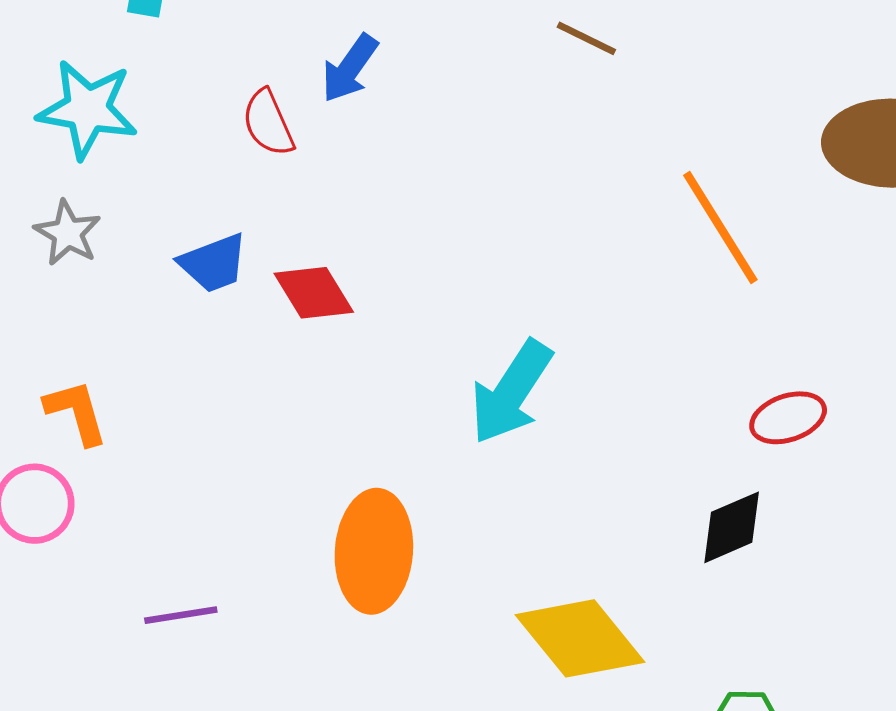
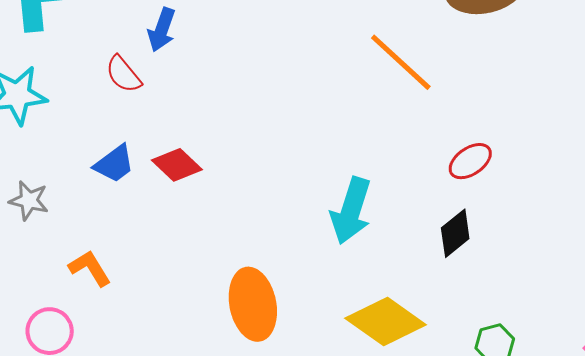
gray star: (68, 233) -> (29, 201), moved
cyan arrow: (511, 392) -> (351, 211), moved
orange L-shape: (76, 412) -> (90, 268), moved

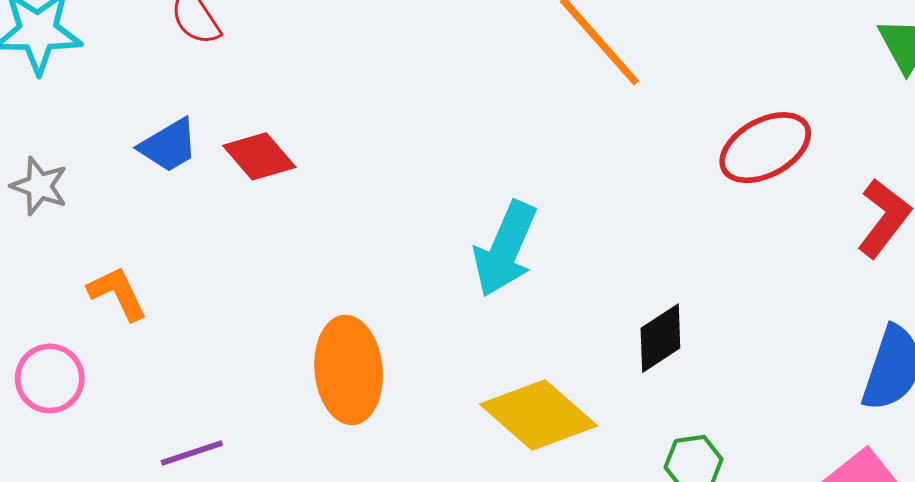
red ellipse: (470, 161) -> (765, 148), moved, size x1.4
black diamond: (455, 233) -> (660, 338), moved

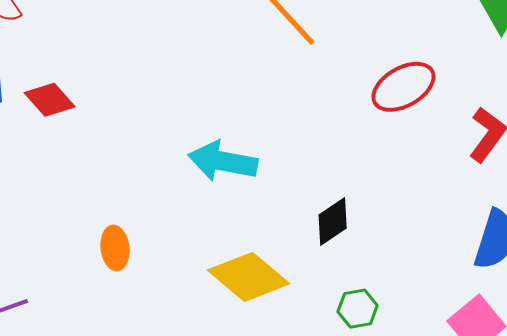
cyan arrow: (505, 249) -> (223, 161), turned 78
orange ellipse: (349, 370) -> (115, 248), size x0.6

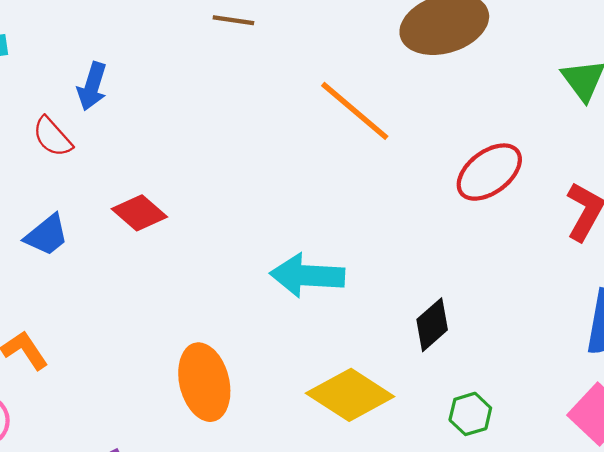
red diamond: (50, 100) -> (139, 213), moved
orange ellipse: (115, 248) -> (204, 382), size x1.6

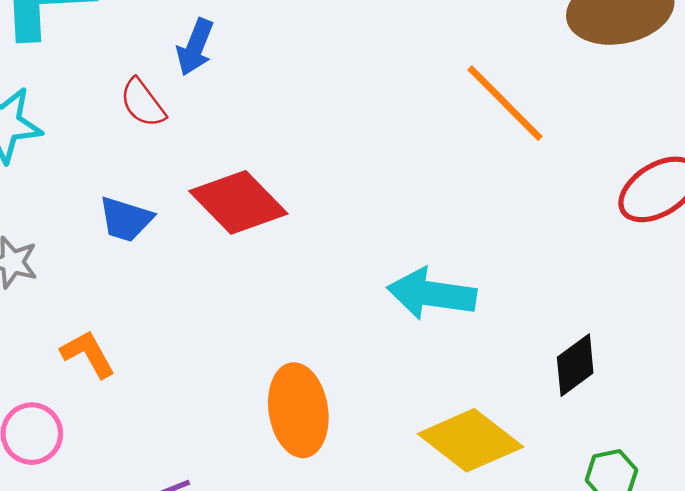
red diamond: (139, 213) -> (238, 202), size x1.5
blue trapezoid: (47, 235) -> (126, 219), turned 51

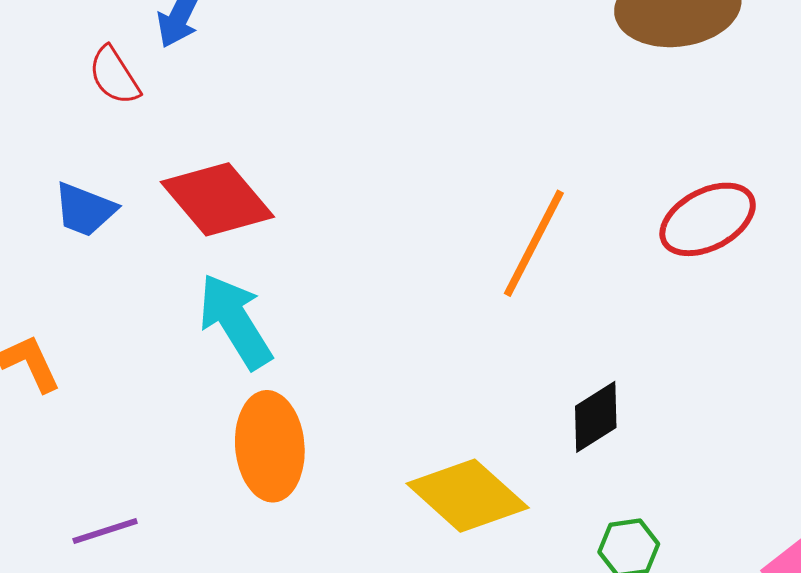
orange line: (505, 103) -> (534, 243), moved, turned 68
cyan arrow: (432, 294) -> (235, 321), moved, turned 46

